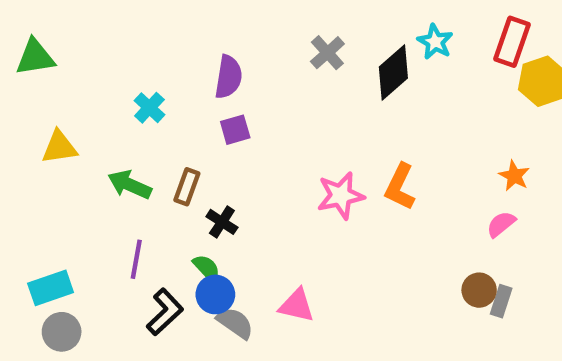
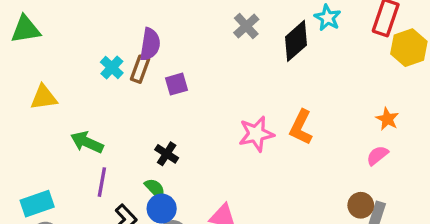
purple semicircle: (229, 77) -> (150, 44), moved
green arrow: (130, 185) -> (87, 142), moved
brown rectangle: (187, 187) -> (140, 69), moved

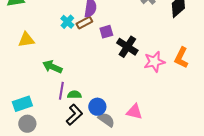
brown rectangle: (140, 69) -> (84, 23), turned 42
black cross: (167, 154) -> (127, 47), moved, size x1.5
green semicircle: (155, 189) -> (74, 95), moved, turned -48

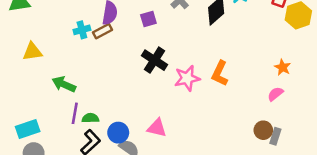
cyan cross: (67, 22) -> (82, 30), turned 32
purple square: (106, 32) -> (148, 19), moved
pink triangle: (134, 112) -> (157, 128), moved

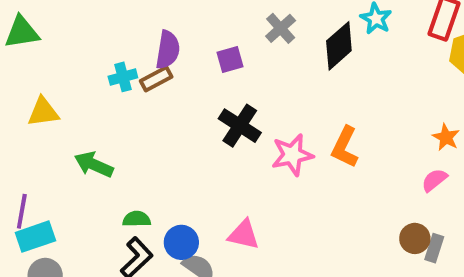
purple line: (75, 113) -> (22, 211), moved

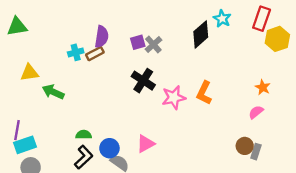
gray cross: (281, 28) -> (153, 45), moved
green arrow: (94, 165) -> (53, 92), moved
pink triangle: (244, 235) -> (146, 144), turned -42

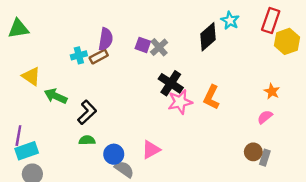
purple square: (138, 42) -> (143, 45), turned 35
yellow triangle: (29, 73) -> (31, 76), turned 42
black cross: (143, 81) -> (171, 83), moved
black L-shape: (84, 157) -> (87, 112), moved

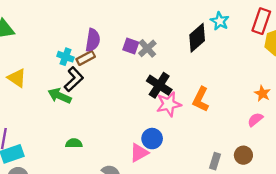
cyan cross: (79, 55) -> (65, 57), turned 35
green arrow: (56, 96) -> (60, 96), moved
black L-shape: (87, 112) -> (74, 79), moved
blue circle: (114, 154) -> (152, 139), moved
gray rectangle: (265, 158) -> (215, 161), moved

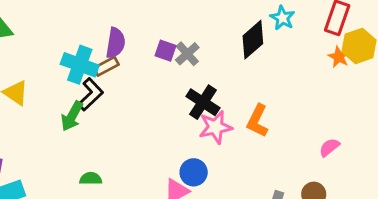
cyan cross: (65, 57) -> (80, 65), size x1.6
orange star: (262, 93) -> (339, 57), moved
green arrow: (60, 96) -> (72, 116), turned -85

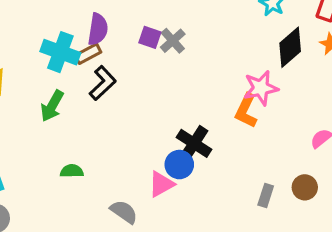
black diamond: (253, 40) -> (290, 47), moved
black L-shape: (91, 94) -> (103, 83), moved
black cross: (203, 102) -> (194, 143), moved
pink star: (215, 127) -> (261, 88), moved

